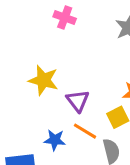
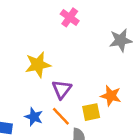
yellow star: (43, 80) -> (38, 65), turned 30

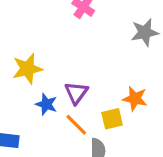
yellow star: (38, 65) -> (27, 69), moved
blue star: (34, 117) -> (46, 104), moved

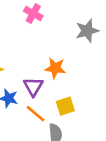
orange star: (135, 99) -> (55, 68), moved

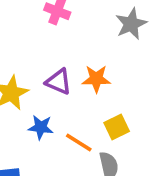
purple triangle: (33, 87) -> (59, 82), moved, turned -30

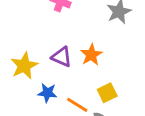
orange star: (96, 79) -> (91, 55), turned -30

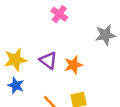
blue star: (47, 93) -> (16, 85), moved

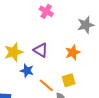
orange star: (73, 65) -> (73, 52), moved
blue star: (16, 85) -> (27, 71), moved

